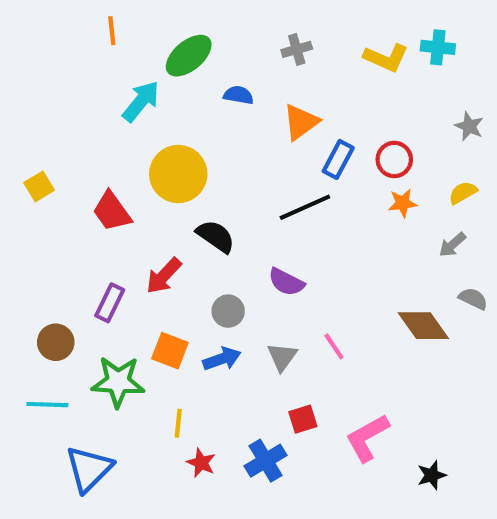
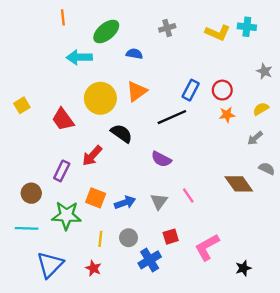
cyan arrow: (141, 101) -> (79, 57), turned -130
orange triangle: (301, 122) -> (137, 91), moved
gray circle: (228, 311) -> (129, 238), moved
red star: (201, 463) -> (93, 268), moved

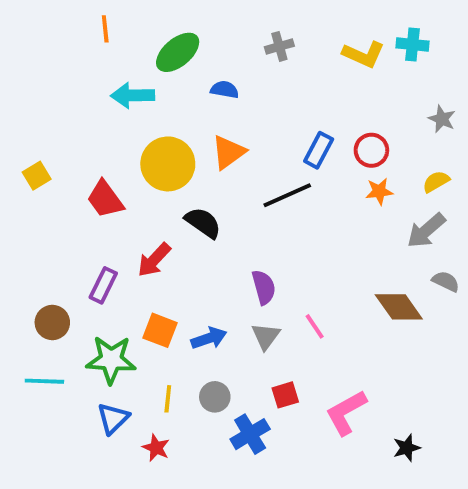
gray arrow: (255, 138) -> (426, 230), size x1.5
purple semicircle: (161, 159) -> (264, 287), moved, turned -132
blue triangle: (50, 265) -> (113, 418), moved, size x0.7

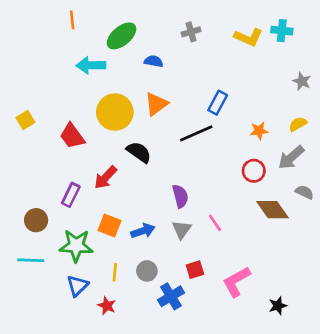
red circle: (371, 150) -> (254, 171), moved

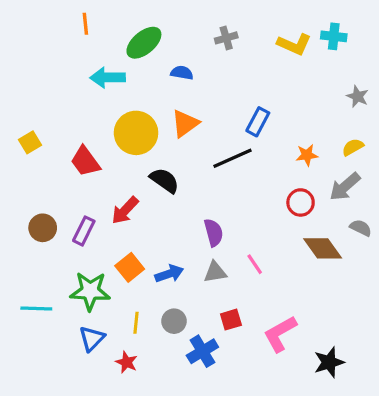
brown circle: (36, 220) -> (43, 228), moved
orange square: (110, 226) -> (130, 267), turned 30
gray triangle: (182, 230) -> (215, 272), turned 45
black star: (278, 306) -> (329, 362), size x1.4

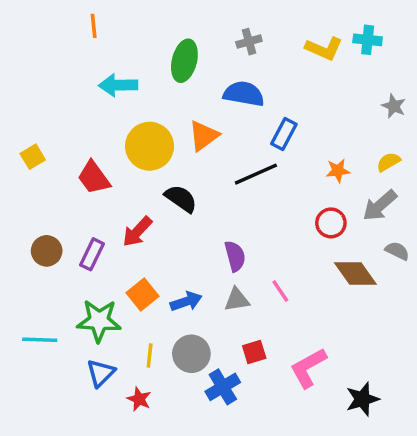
green ellipse: (144, 43) -> (184, 61), moved, turned -36
blue semicircle: (182, 73) -> (244, 94), moved, size x1.6
gray circle: (174, 321) -> (191, 354), size x1.4

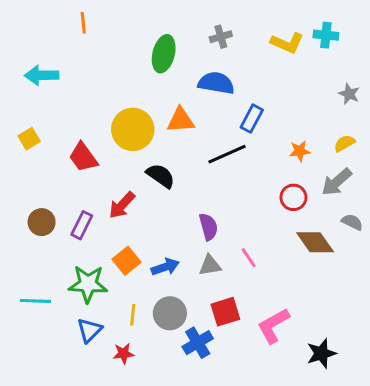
cyan arrow: (118, 85) -> (42, 75), moved
orange triangle: (204, 136) -> (181, 120), turned 32
red square: (254, 352) -> (225, 312), size x1.4
red star: (139, 399) -> (123, 353), turned -30

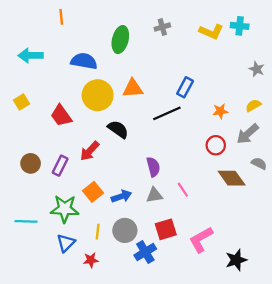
blue semicircle: (216, 83) -> (84, 61), moved

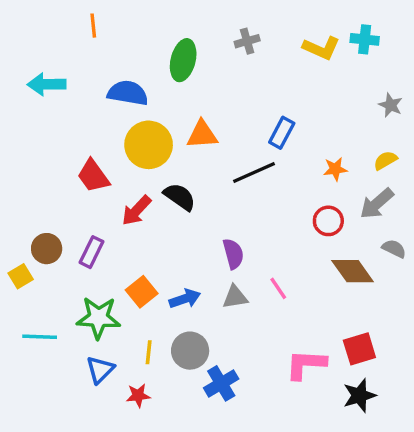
yellow square: (21, 102) -> (21, 276), moved
red arrow: (90, 151) -> (136, 211), moved
red square: (166, 229) -> (359, 349), moved
pink L-shape: (201, 240) -> (306, 364), turned 32

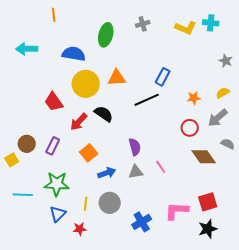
orange square: (142, 292) -> (89, 153), moved
blue cross: (221, 383) -> (142, 222), moved

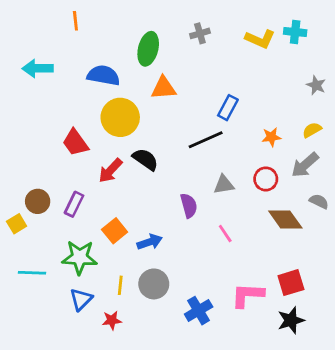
orange triangle: (117, 78) -> (164, 88), moved
orange square: (89, 153) -> (115, 231), moved
gray triangle: (136, 172) -> (224, 185), moved

